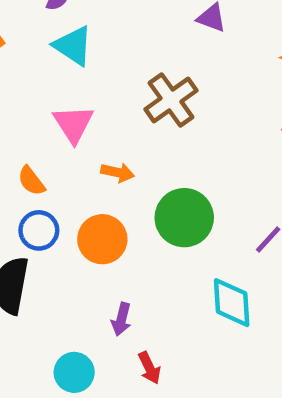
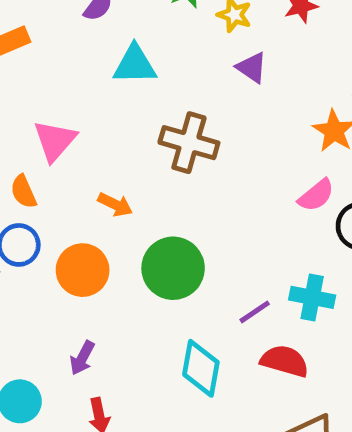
cyan triangle: (73, 46) -> (135, 65), moved, turned -48
brown cross: (171, 100) -> (189, 143), turned 38
pink triangle: (73, 124) -> (55, 141), moved

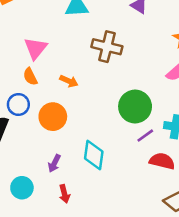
orange semicircle: (23, 192) -> (30, 77), moved
green circle: (173, 268) -> (135, 107), moved
cyan diamond: (201, 368) -> (94, 155), moved

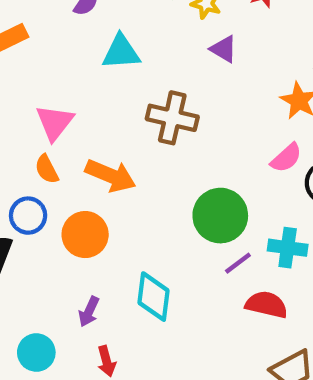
orange arrow: (69, 81) -> (111, 176), size x1.6

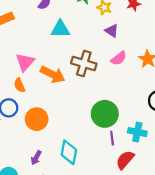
pink semicircle: (286, 158) -> (119, 58), moved
orange arrow: (111, 176) -> (53, 74), moved
purple line: (238, 263) -> (112, 138), turned -64
red semicircle: (266, 305) -> (125, 160), turned -66

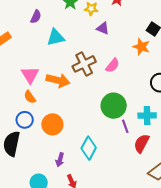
pink semicircle: (119, 58) -> (113, 65), moved
brown cross: (84, 64) -> (84, 64), turned -30
cyan diamond: (69, 152) -> (89, 148), turned 30

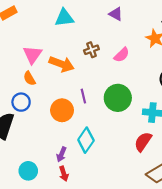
brown cross: (84, 64) -> (91, 50), size x0.6
orange circle: (52, 124) -> (62, 110), moved
purple line: (125, 126) -> (83, 96), moved
purple arrow: (60, 160) -> (61, 154), moved

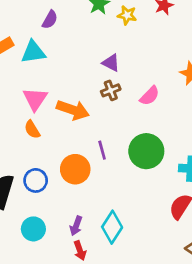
purple triangle: (116, 14) -> (111, 63), moved
cyan triangle: (64, 18) -> (33, 52), moved
blue circle: (21, 102) -> (36, 180), moved
cyan diamond: (86, 140) -> (112, 227), moved
cyan circle: (28, 171) -> (33, 229), moved

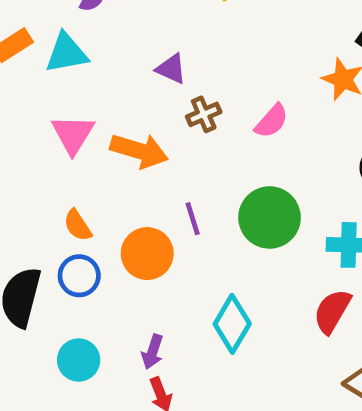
purple triangle: (111, 63) -> (171, 69), moved
orange semicircle: (32, 129) -> (78, 225), moved
cyan diamond: (112, 227) -> (232, 324), moved

